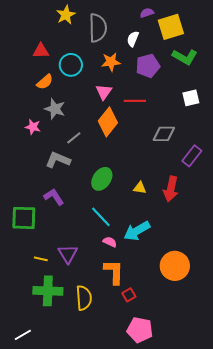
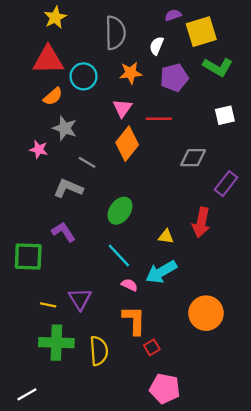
yellow star: (66, 15) -> (55, 17), moved
red triangle: (41, 51) -> (48, 60), size x1.6
gray line: (74, 138) -> (87, 162), turned 70
yellow triangle: (140, 188) -> (166, 237), moved

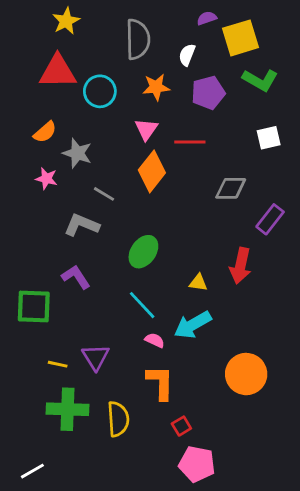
orange semicircle: (53, 96) -> (45, 132), moved
red square: (152, 347) -> (181, 426), moved

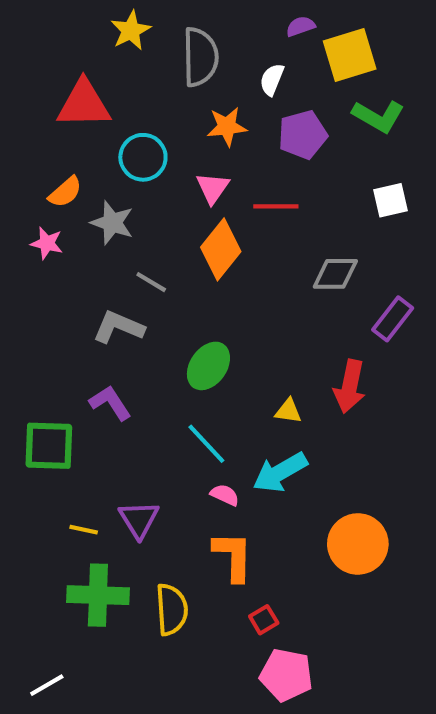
yellow star: (66, 21) -> (131, 30), moved
cyan circle: (100, 91) -> (143, 157), moved
pink star: (46, 179) -> (47, 243), moved

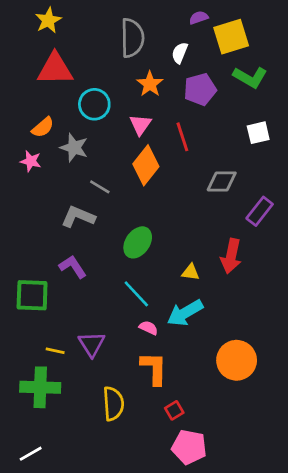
yellow star: (131, 30) -> (48, 20), moved
orange star: (227, 127) -> (150, 84), turned -30
red line: (276, 206) -> (182, 137), turned 72
green cross: (98, 595) -> (40, 387), moved

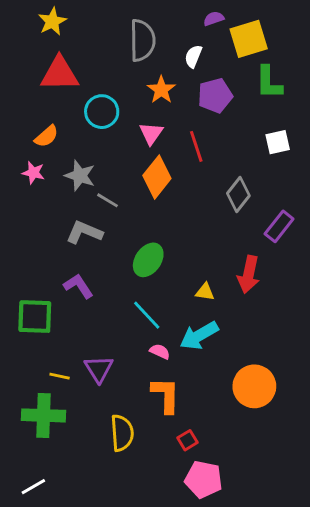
green L-shape: (250, 77) -> (269, 82), turned 60
gray star: (74, 148) -> (80, 176), moved
gray diamond: (222, 181) -> (238, 194), turned -52

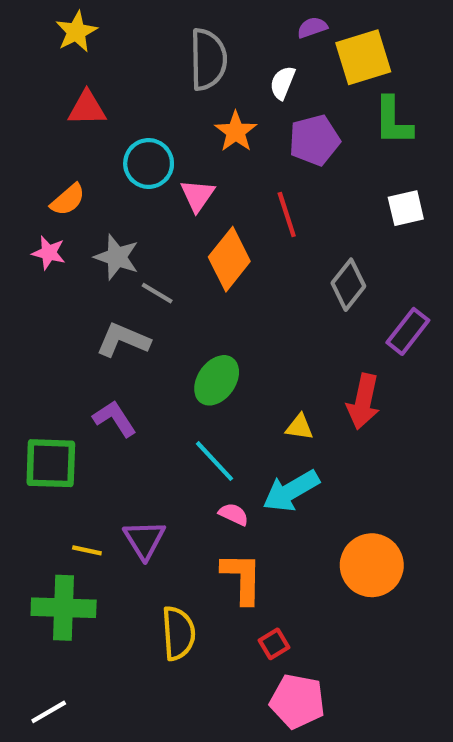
red triangle: (60, 74) -> (87, 108), size x0.7
pink triangle: (151, 133) -> (197, 195), moved

